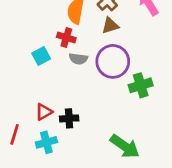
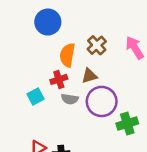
brown triangle: (110, 26) -> (89, 76), moved
red cross: (66, 38) -> (59, 79), turned -35

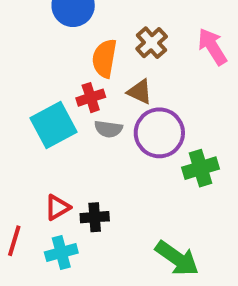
brown triangle: (89, 76) -> (140, 92), turned 42
cyan square: (36, 97) -> (53, 125), size x1.6

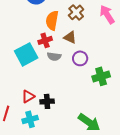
purple circle: (159, 133) -> (80, 58), size x0.6

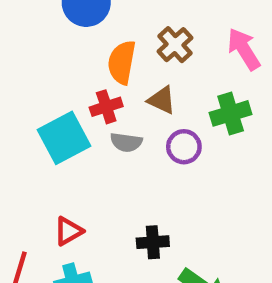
green cross: (101, 76) -> (231, 113), moved
black cross: (47, 101) -> (153, 242), moved

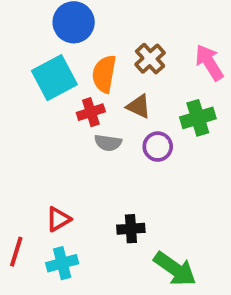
cyan square: (64, 138) -> (54, 78), moved

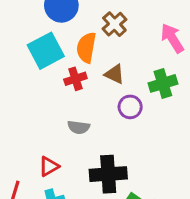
brown cross: (150, 59) -> (114, 24), moved
gray semicircle: (108, 143) -> (79, 127), moved
black cross: (131, 229) -> (108, 174), size x1.6

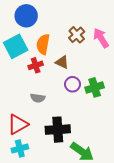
brown cross: (114, 24) -> (77, 35), moved
green cross: (163, 83) -> (95, 87), moved
red triangle: (49, 166) -> (18, 124), size x1.5

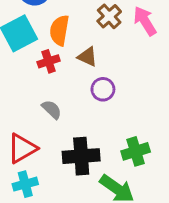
green cross: (95, 87) -> (136, 151), moved
gray semicircle: (38, 98) -> (52, 109), turned -144

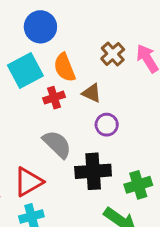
orange semicircle: (59, 30) -> (65, 67), turned -32
gray semicircle: (52, 109) -> (57, 144), size x1.5
black cross: (81, 156) -> (93, 171), moved

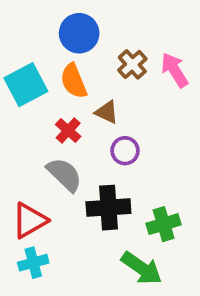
blue circle: (40, 27) -> (79, 33), moved
red cross: (54, 98) -> (68, 130), moved, turned -30

